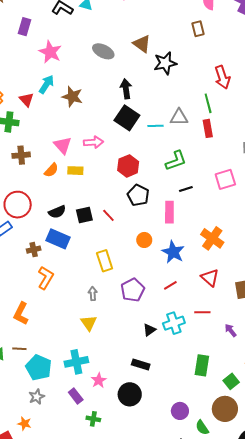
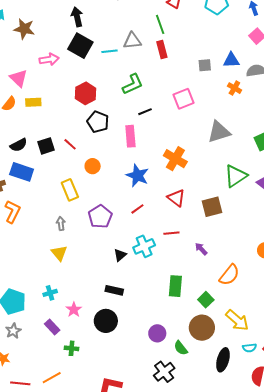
pink arrow: (93, 142) -> (49, 59), moved
orange circle: (144, 240) -> (93, 166), moved
cyan cross: (76, 362) -> (50, 293), size x0.6

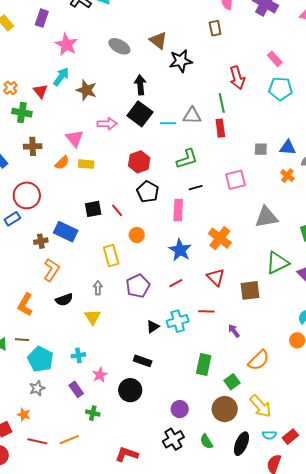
black semicircle: (19, 145) -> (64, 300), moved
green semicircle: (181, 348) -> (206, 441), moved
black cross: (164, 372) -> (173, 439), moved

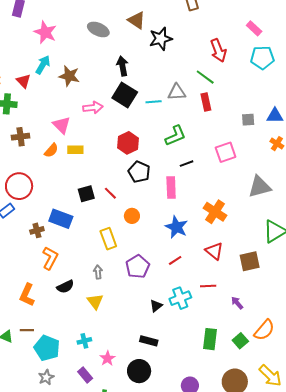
green line: (222, 103) -> (205, 77), turned -36
green square: (232, 382) -> (240, 341), moved

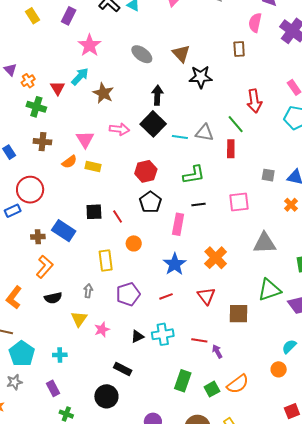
red line: (208, 286) -> (199, 340), moved
pink star: (107, 358) -> (102, 329), moved

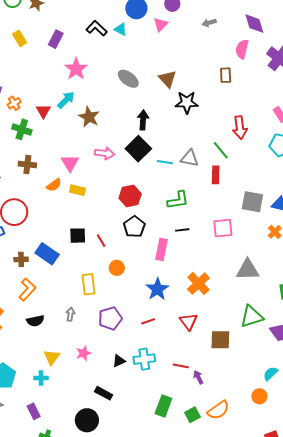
gray square: (268, 175) -> (252, 202), size x1.6
yellow triangle: (79, 319) -> (52, 357), moved

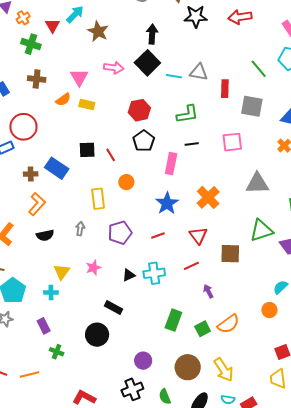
red arrow: (240, 128) -> (240, 17), moved, turned 90
green line: (221, 150) -> (259, 69), moved
gray square: (252, 202) -> (252, 106), moved
red line: (181, 366) -> (191, 266), moved, turned -35

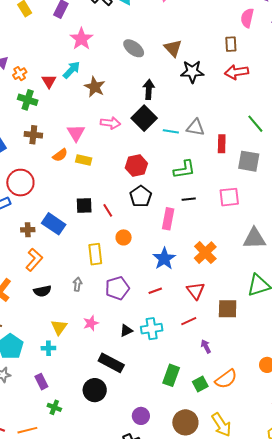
black rectangle: (114, 307) -> (111, 363), size x1.4

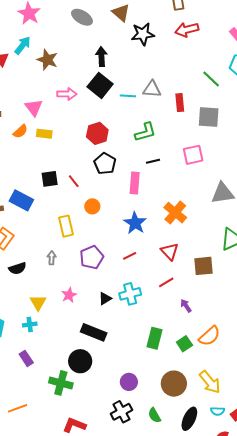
green cross: (54, 407) -> (61, 383), moved, size x1.6

